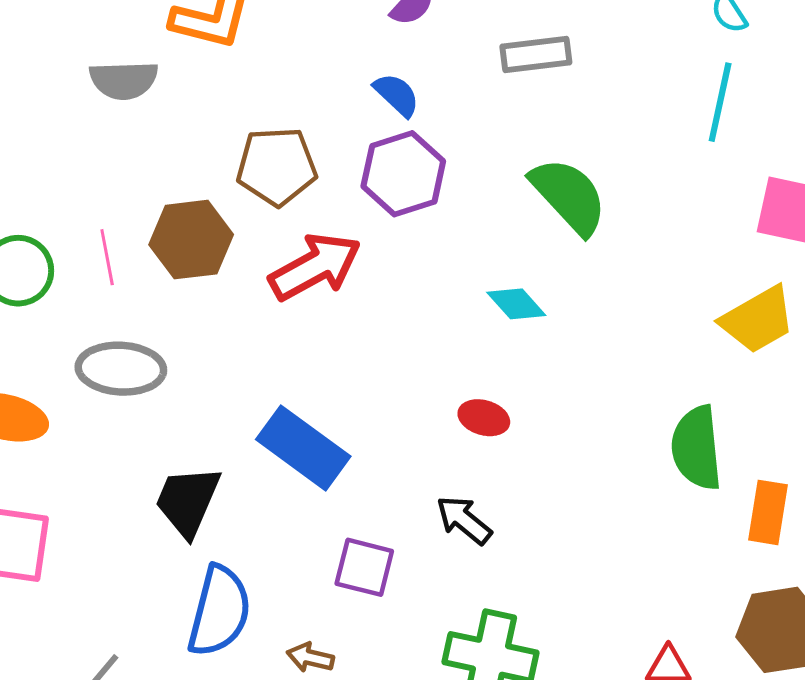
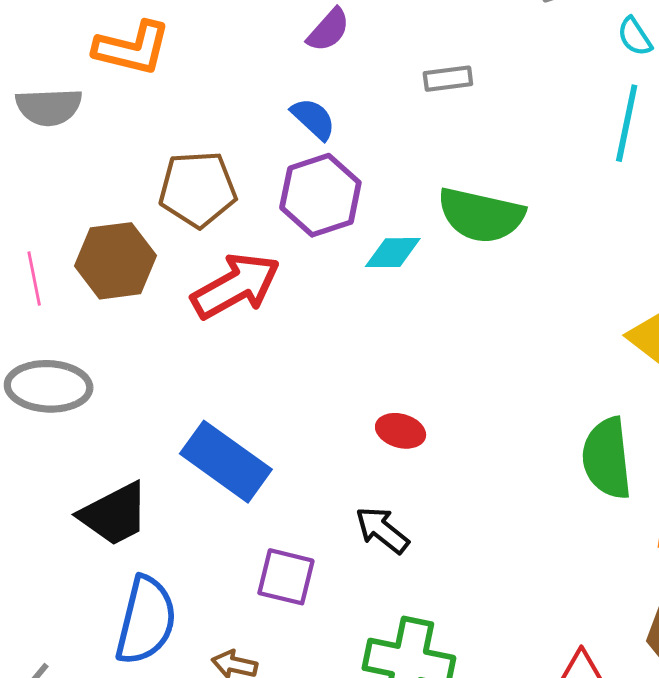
gray rectangle: (536, 55) -> (448, 79), size x0.7
green semicircle: (569, 196) -> (481, 215), turned 146
cyan diamond: (516, 304) -> (393, 253), moved, turned -48
black trapezoid: (188, 501) -> (114, 514), turned -140

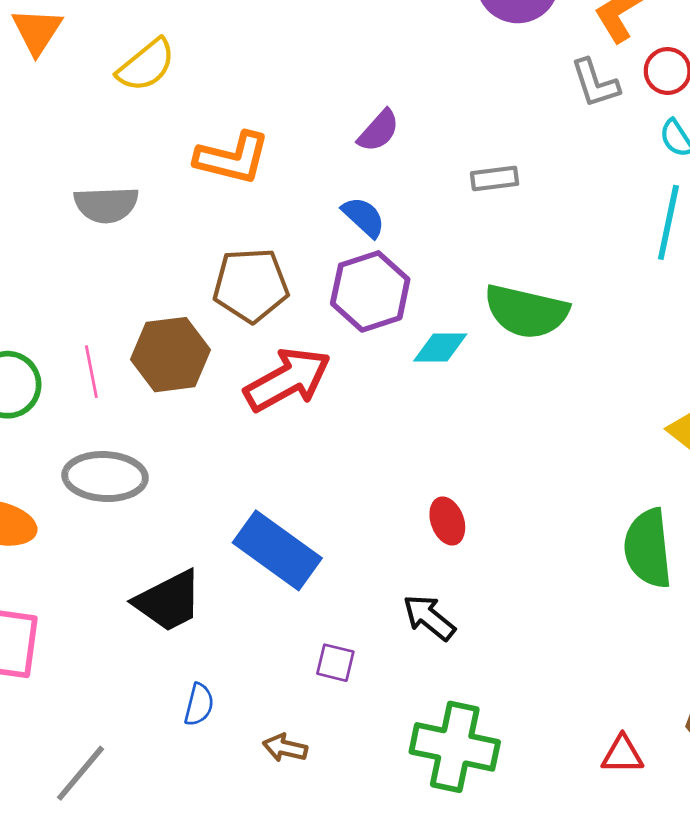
orange L-shape: (132, 48) -> (232, 158), moved
red ellipse: (401, 431) -> (447, 521), turned 54
purple square: (286, 577) -> (335, 663), size x0.7
blue semicircle: (146, 620) -> (199, 705), size x0.5

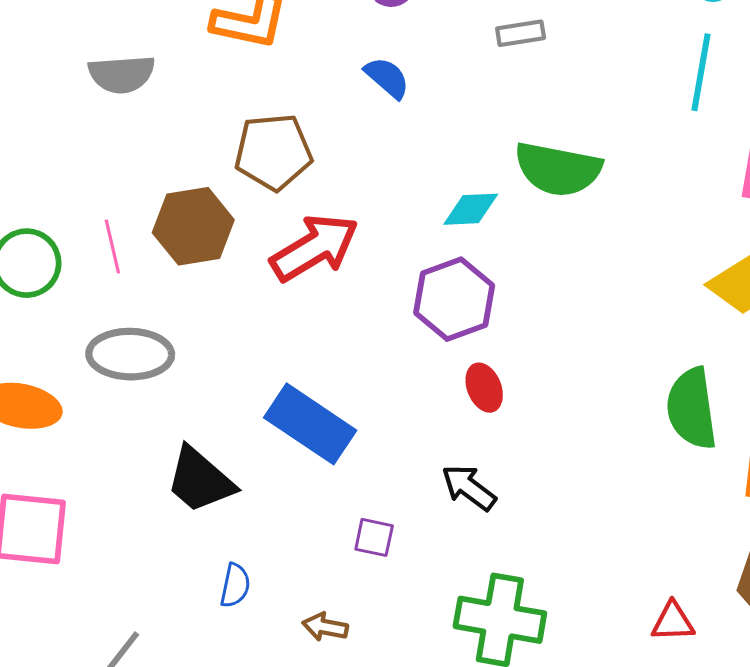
purple hexagon: (370, 291) -> (454, 299), moved
black trapezoid: (169, 601) -> (200, 480), turned 70

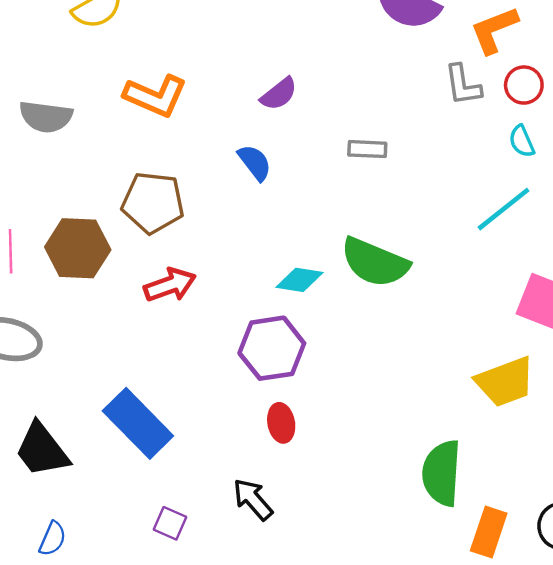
cyan line: (701, 72) -> (503, 209), turned 30
red arrow: (315, 248) -> (170, 285), size x0.7

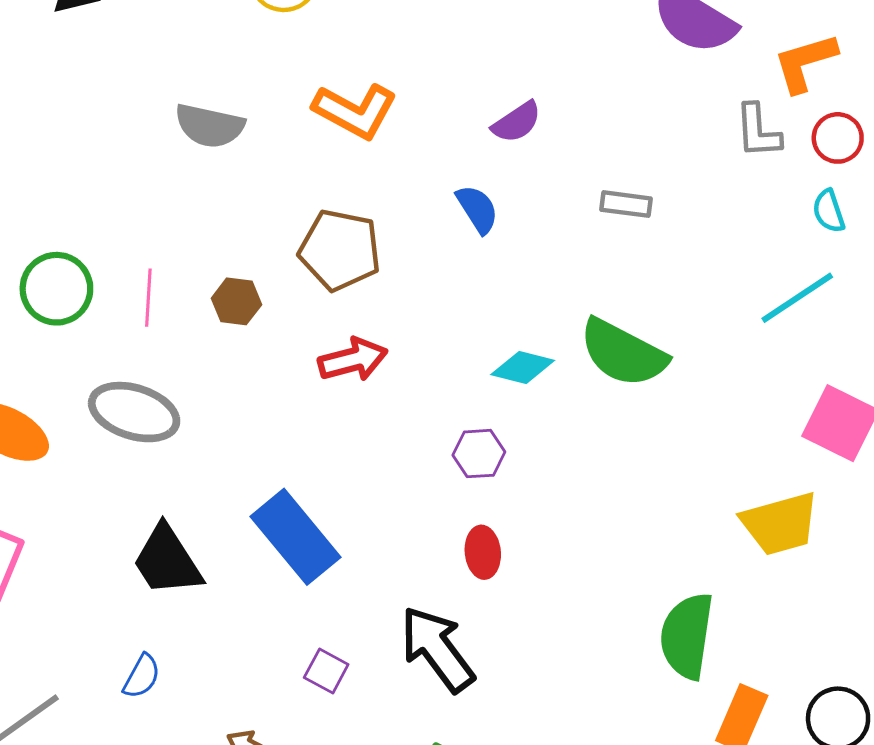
brown hexagon: (78, 248) -> (236, 301), size x0.6
purple hexagon: (272, 348) -> (479, 454), size x0.6
black arrow: (253, 499) -> (437, 649), size x1.5
blue semicircle: (53, 539) -> (142, 676), moved

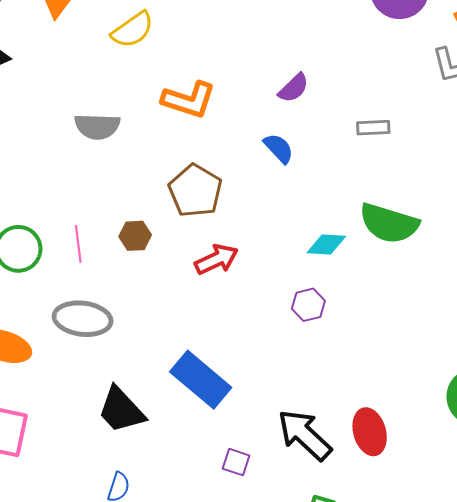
brown pentagon: (340, 250) -> (195, 191), turned 30
red ellipse: (483, 552) -> (370, 432), moved, size x1.4

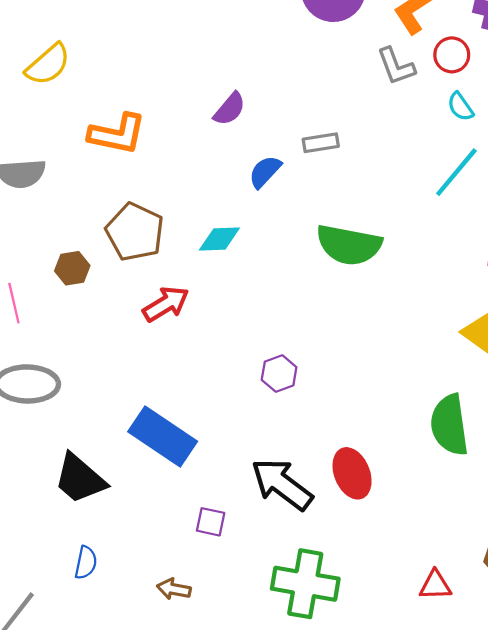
blue semicircle: (279, 148) -> (265, 172), moved, turned -88
brown hexagon: (135, 236) -> (72, 268), moved
cyan diamond: (326, 244) -> (219, 239), moved
purple hexagon: (308, 305) -> (279, 374), moved

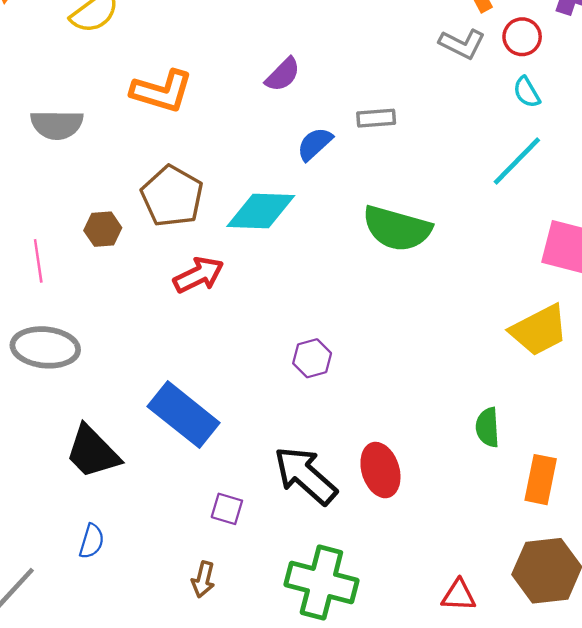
gray L-shape: (396, 66) -> (462, 44), turned -48
cyan diamond: (219, 239) -> (261, 211), size x1.5
green semicircle: (449, 425) -> (488, 427), size x0.6
brown arrow: (174, 589) -> (203, 579), moved, turned -92

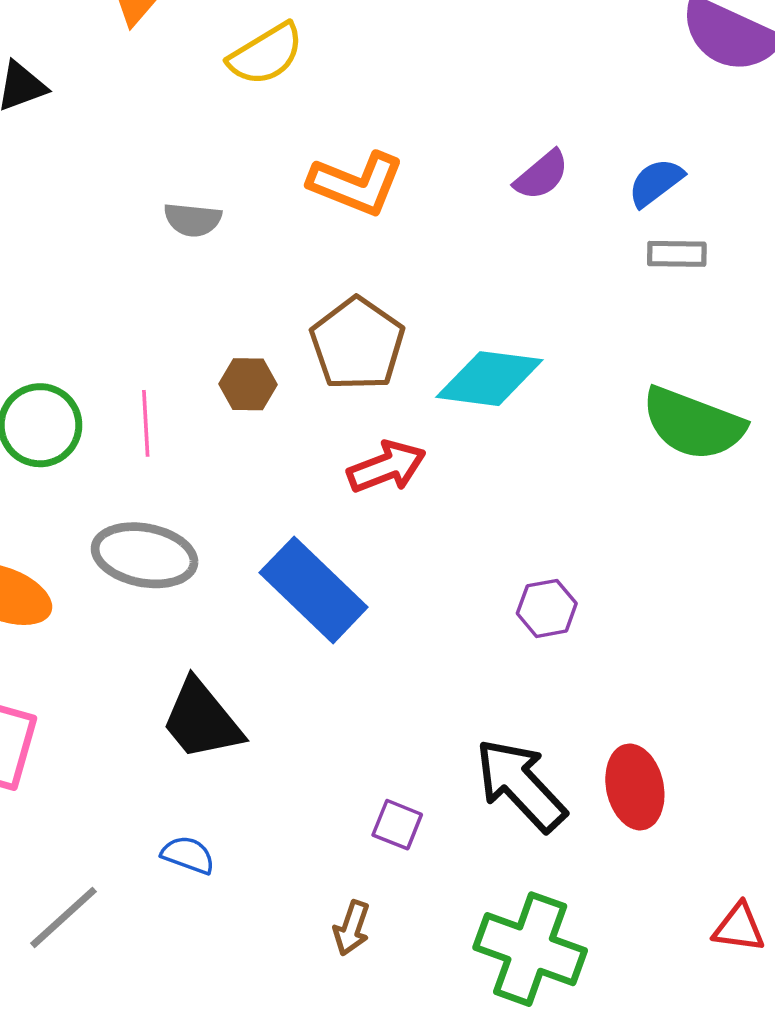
gray semicircle: (57, 125) -> (193, 220), size x0.7
blue semicircle: (315, 144) -> (656, 182), moved
blue rectangle: (184, 415) -> (314, 590), moved
blue semicircle: (92, 541) -> (188, 855), turned -92
red triangle: (459, 595) -> (739, 928), moved

